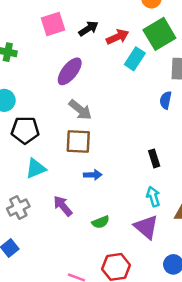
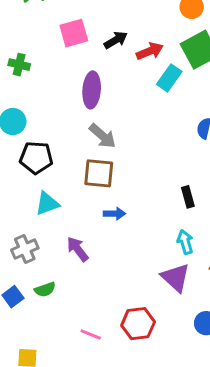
purple ellipse: (70, 71) -> (92, 90), turned -36
green semicircle: (101, 222) -> (45, 289), moved

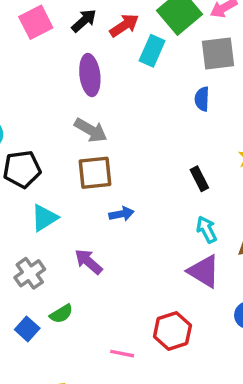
purple ellipse: (92, 90) -> (90, 75), moved

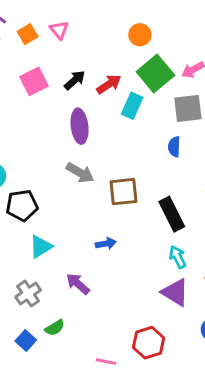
brown square: (95, 173) -> (123, 192), moved
black rectangle: (199, 179) -> (172, 214), size x1.6

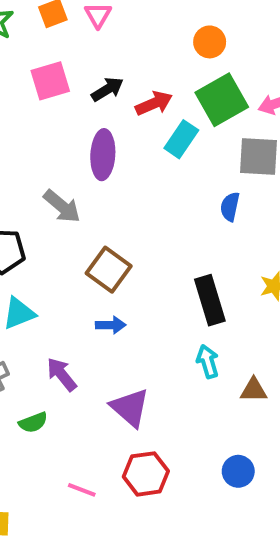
gray arrow: (80, 173) -> (62, 206), moved
brown square: (123, 192) -> (109, 270), moved, turned 32
purple triangle: (175, 292) -> (130, 408), moved
green semicircle: (55, 328) -> (33, 422), moved

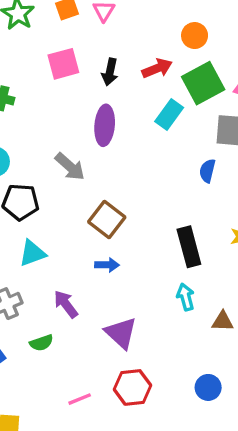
black arrow: (107, 89) -> (110, 72), turned 132
red arrow: (154, 103) -> (157, 68), moved
pink line: (82, 490) -> (80, 399), turned -45

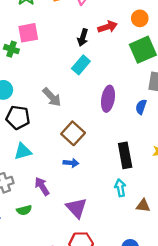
pink square: (63, 64) -> (28, 33), moved
red arrow: (157, 68) -> (108, 27), moved
cyan rectangle: (169, 114) -> (81, 65), moved
purple ellipse: (105, 125) -> (108, 99), moved

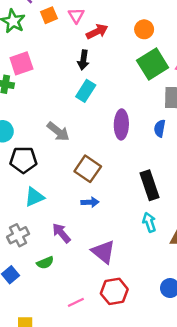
red arrow: (108, 27) -> (97, 32), moved

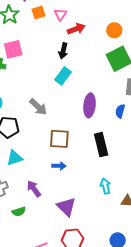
brown square: (88, 169) -> (59, 139), turned -35
black rectangle: (149, 185) -> (101, 145), moved

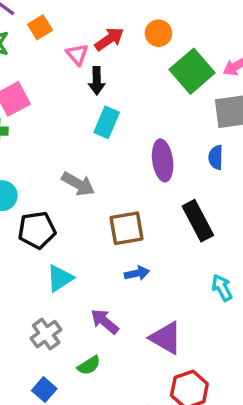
pink triangle: (60, 14) -> (77, 54), moved
orange circle: (114, 30) -> (158, 33), moved

